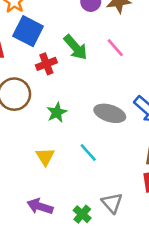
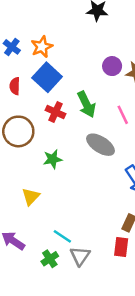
red cross: (46, 64) -> (56, 112), turned 30
gray ellipse: (110, 113) -> (100, 145), moved
cyan line: (88, 152) -> (62, 236), moved, turned -30

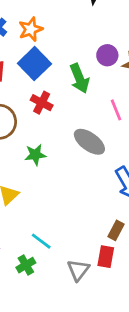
green arrow: (86, 104) -> (79, 78), moved
gray triangle: (80, 256) -> (78, 270), moved

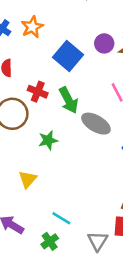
blue square: (34, 64) -> (68, 56), moved
green arrow: (79, 78) -> (69, 100), moved
red cross: (42, 103) -> (38, 92), moved

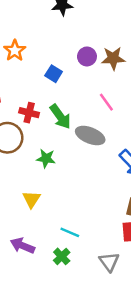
blue square: (68, 56) -> (54, 74), size x0.6
green star: (48, 140) -> (46, 158), turned 30
gray triangle: (98, 241) -> (109, 262), moved

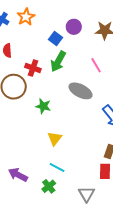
purple circle: (87, 56) -> (74, 27), moved
green arrow: (60, 117) -> (58, 61), moved, turned 60
yellow triangle: (32, 199) -> (55, 138), moved

